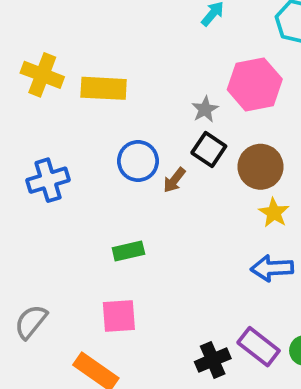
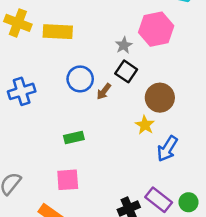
brown circle: (261, 167) -> (160, 98), moved
yellow star: (274, 213) -> (145, 125), moved
blue arrow: (272, 268) -> (167, 149), turned -55

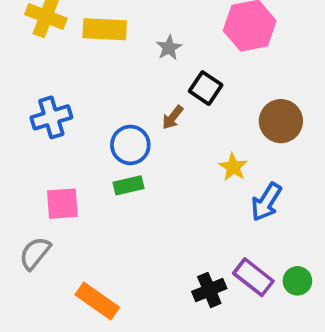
gray star: (124, 45) -> (169, 48), moved
blue circle: (80, 79) -> (130, 145), moved
brown circle: (160, 98) -> (281, 121), moved
pink square: (68, 180) -> (62, 204), moved

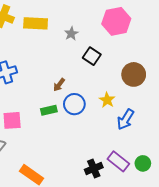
brown arrow: (173, 117) -> (59, 85), moved
blue circle: (130, 145) -> (74, 104), moved

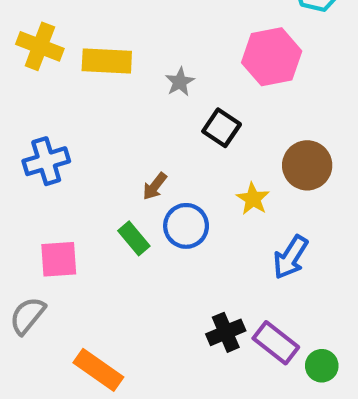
yellow star: (107, 100) -> (253, 199), moved
green rectangle: (49, 110) -> (134, 238), turned 63
green circle: (143, 163) -> (322, 366), moved
black cross: (94, 169) -> (226, 332), moved

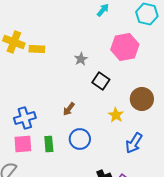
yellow rectangle: (107, 61) -> (37, 49), moved, size x0.7
blue cross: (46, 161) -> (25, 118), moved
blue circle: (186, 226) -> (80, 139), moved
green rectangle: (134, 238) -> (49, 144), moved, turned 35

